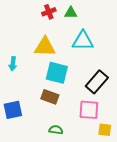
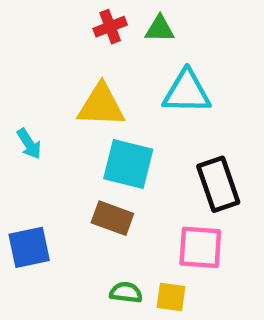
cyan arrow: (13, 64) -> (29, 144), turned -40
black rectangle: (97, 82) -> (218, 184), turned -60
yellow square: (105, 130) -> (171, 297), moved

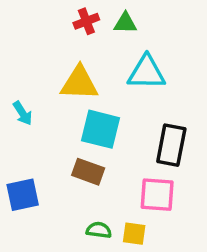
black rectangle: (218, 184) -> (171, 145), turned 30

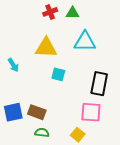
cyan square: (101, 129) -> (58, 74), size x0.6
brown rectangle: (88, 172) -> (37, 112), moved
green semicircle: (99, 230) -> (42, 133), moved
yellow square: (134, 234) -> (78, 135), turned 32

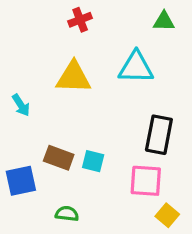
green triangle: (73, 13) -> (164, 21), moved
cyan square: (58, 74) -> (93, 161), moved
brown rectangle: (37, 112) -> (59, 158), moved
yellow square: (78, 135) -> (167, 215), moved

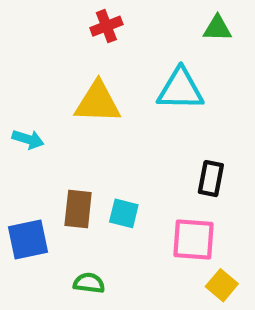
cyan arrow: (21, 105) -> (28, 139), turned -40
black rectangle: (159, 135) -> (211, 179), size x0.7
brown rectangle: (59, 158) -> (78, 209), turned 76

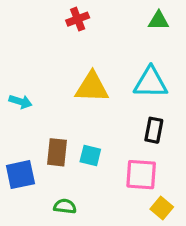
cyan triangle: (180, 89) -> (151, 83), moved
yellow triangle: (98, 102) -> (92, 87), moved

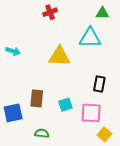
cyan triangle: (151, 83) -> (90, 38), moved
cyan arrow: (20, 102) -> (13, 51), moved
cyan square: (90, 156) -> (65, 105), moved, turned -32

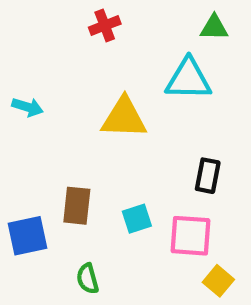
green semicircle: (42, 133) -> (88, 279), turned -112

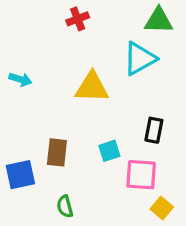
green triangle: (214, 28) -> (159, 21), size x1.4
cyan triangle: (188, 79) -> (140, 59), turned -30
cyan square: (137, 219) -> (109, 151), moved

